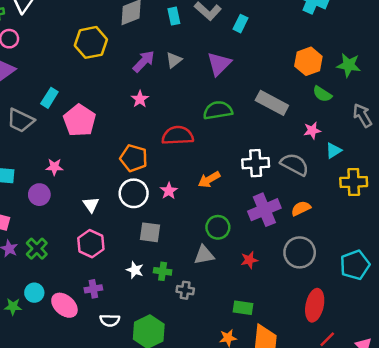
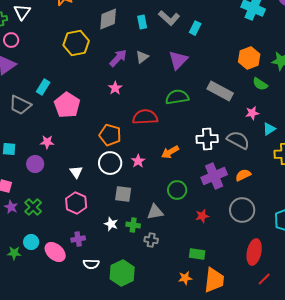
gray triangle: (204, 255) -> (155, 212), moved

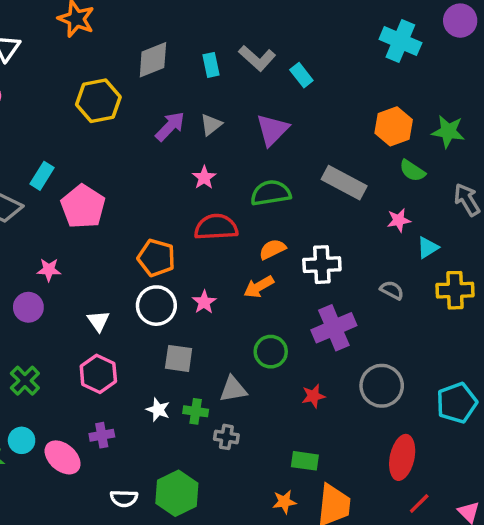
cyan rectangle: (195, 28) -> (301, 75), turned -64
pink star: (115, 88) -> (204, 178), moved
gray semicircle: (238, 140) -> (392, 290), moved, size x0.6
orange semicircle: (243, 175) -> (272, 249), moved
white semicircle: (91, 264) -> (124, 498), moved

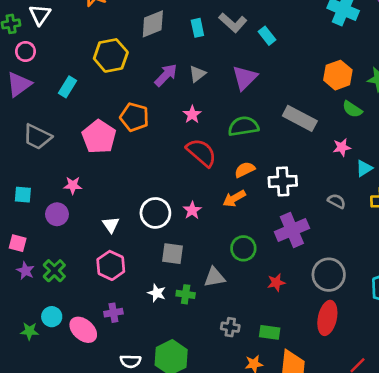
cyan rectangle: (42, 176) -> (67, 87), moved
red semicircle: (216, 227) -> (201, 153), turned 44
orange pentagon: (156, 258) -> (134, 117), moved
gray cross: (226, 437) -> (230, 327), moved
red ellipse: (402, 457) -> (327, 318), moved

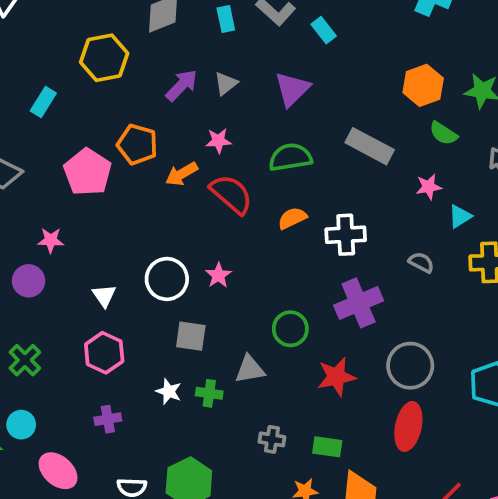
pink star: (192, 114) -> (218, 141), turned 30
orange arrow: (234, 198) -> (182, 174), moved
red star: (276, 283) -> (336, 377), size x1.5
pink ellipse: (83, 330) -> (58, 471), moved

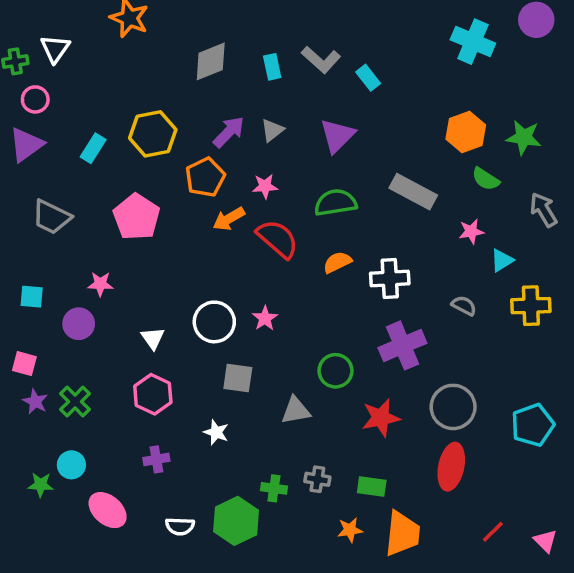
yellow hexagon: (104, 58) -> (153, 134), moved
orange pentagon: (137, 144) -> (205, 177), moved, turned 30
green cross: (209, 393) -> (274, 488), moved

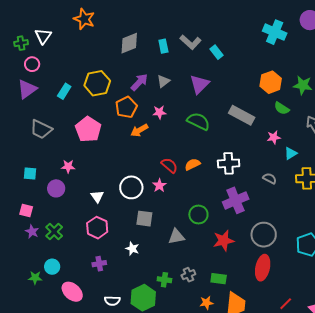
green semicircle: (335, 203) -> (198, 121), turned 35
red semicircle: (278, 239) -> (169, 165), moved, size x0.7
orange semicircle: (337, 262) -> (192, 164), moved
gray cross: (317, 479) -> (188, 275), turned -32

